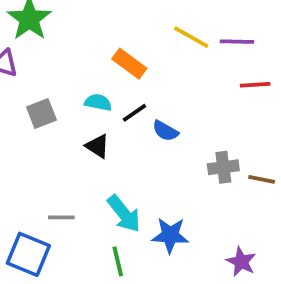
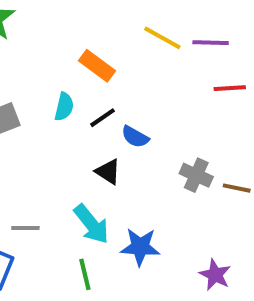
cyan semicircle: (98, 102) -> (64, 107), turned 92
black triangle: (97, 146) -> (108, 172), moved
gray cross: (223, 167) -> (196, 175), turned 32

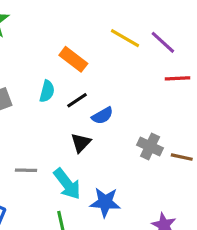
purple line: (211, 43) -> (163, 42), turned 40
blue semicircle: (135, 137) -> (102, 116), turned -60
black triangle: (108, 172) -> (81, 143), turned 40
gray line: (25, 228) -> (26, 170), moved

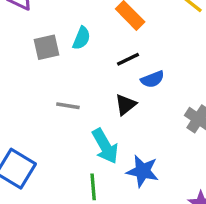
cyan semicircle: (47, 91) -> (82, 38), moved
gray line: (26, 170) -> (68, 106), moved

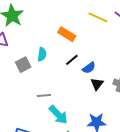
black triangle: (126, 105) -> (97, 84), moved
cyan arrow: (105, 146) -> (58, 115), moved

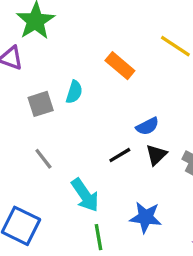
black line: (72, 60) -> (120, 155), moved
gray line: (44, 95) -> (43, 159), moved, turned 48

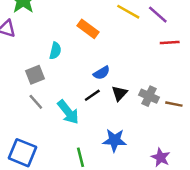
gray square: (41, 104) -> (35, 75), moved
blue semicircle: (147, 126) -> (102, 73), moved
cyan arrow: (85, 195) -> (68, 112), moved

